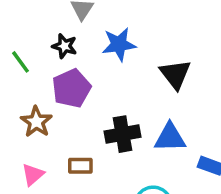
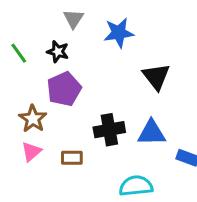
blue star: (119, 44) -> (119, 33), moved
green line: (20, 62) -> (19, 53), moved
pink triangle: (33, 174) -> (31, 152), moved

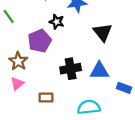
black star: (58, 52) -> (57, 22), moved
brown rectangle: (72, 158) -> (46, 98), moved

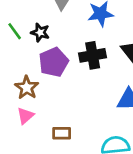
black star: (57, 22) -> (40, 33), moved
black cross: (71, 69) -> (93, 55), moved

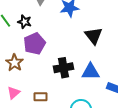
black cross: (93, 55) -> (64, 68), moved
pink triangle: (25, 116) -> (14, 93), moved

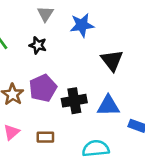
black star: (25, 22) -> (38, 45), moved
purple pentagon: (35, 44) -> (43, 88), moved

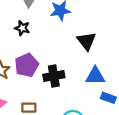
blue triangle: (108, 106) -> (95, 76), moved

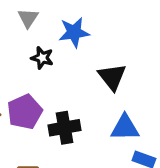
black star: (22, 28) -> (42, 58), moved

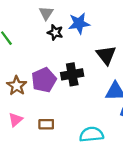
black star: (42, 58) -> (55, 32), moved
black cross: (64, 128) -> (72, 74), moved

